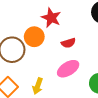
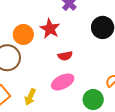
orange circle: (34, 37) -> (23, 34), moved

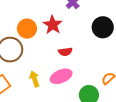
yellow arrow: (30, 97) -> (35, 79), moved, turned 133

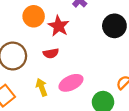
orange circle: (27, 29) -> (34, 16), moved
red semicircle: (65, 52) -> (51, 53), moved

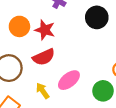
red semicircle: (51, 53) -> (44, 57), size x1.5

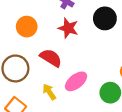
red star: (45, 30) -> (68, 28), moved
red semicircle: (44, 57) -> (51, 58), turned -125

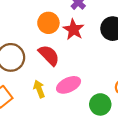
orange circle: (27, 27) -> (48, 23), moved

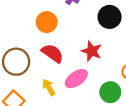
red star: (73, 30) -> (92, 51), moved

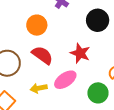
yellow arrow: (49, 87) -> (39, 88), turned -70

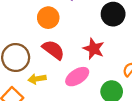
yellow arrow: (39, 88) -> (37, 79), moved

